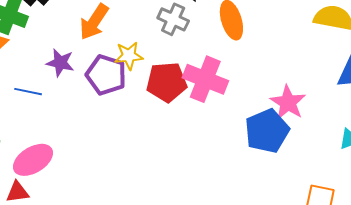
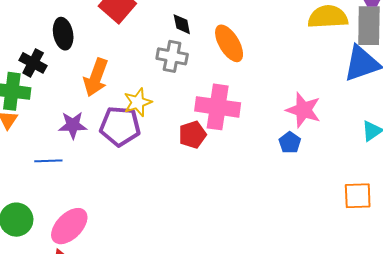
red pentagon: (167, 82) -> (192, 135), moved, size x0.7
blue pentagon: (267, 131) -> (290, 143), size x0.5

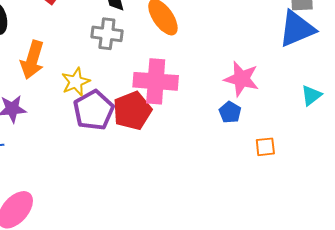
purple pentagon: (120, 126) -> (94, 110), moved, turned -30
red pentagon: (192, 135) -> (132, 111), size x1.4
orange square: (358, 196) -> (265, 147), moved, size x0.7

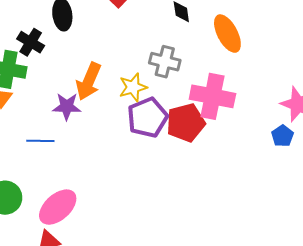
gray cross: (107, 34) -> (165, 62), moved
orange arrow: (32, 60) -> (89, 81), moved

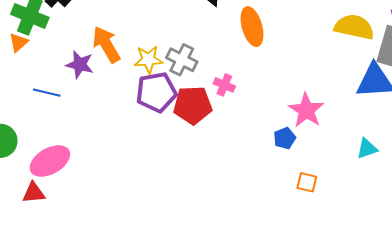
gray cross: (165, 62) -> (182, 60), moved
orange arrow: (89, 81) -> (106, 45), turned 114
pink cross: (212, 96) -> (224, 85), size x0.5

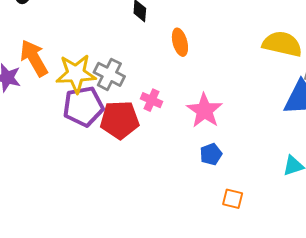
orange ellipse: (252, 27) -> (180, 42), size x0.7
yellow star: (148, 59) -> (76, 74), size x1.4
pink star: (306, 110) -> (204, 110), moved

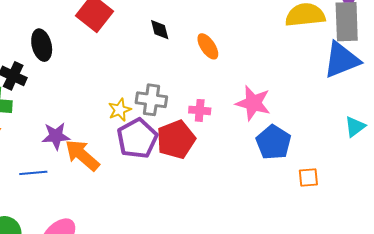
orange arrow: (34, 58) -> (82, 155), moved
yellow star: (76, 74) -> (120, 110), size x0.6
blue pentagon: (211, 154) -> (274, 142), size x1.6

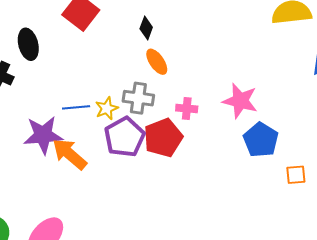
black diamond: (160, 30) -> (146, 28), turned 35
orange ellipse: (208, 46) -> (157, 62), moved
purple star: (56, 136) -> (43, 135), size x1.4
blue line: (33, 173) -> (76, 107), moved

